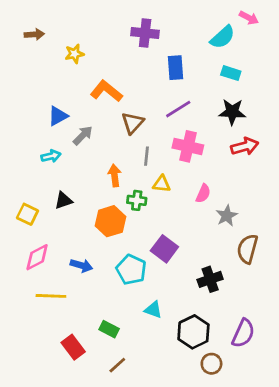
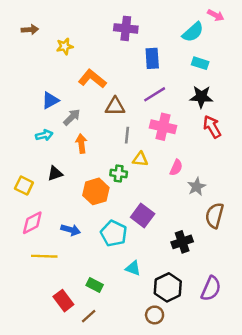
brown triangle: (133, 123) -> (115, 106), turned 48
red arrow: (245, 146) -> (212, 127), turned -105
orange arrow: (115, 176) -> (81, 144), moved
brown circle: (211, 364) -> (155, 315), moved
brown line: (117, 365) -> (89, 316), moved

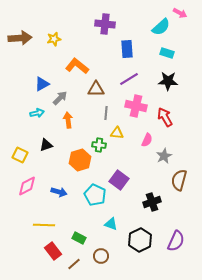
brown arrow: (30, 30) -> (20, 38), moved, size x1.6
red arrow: (212, 127) -> (165, 117), moved
yellow line: (44, 256) -> (44, 225), moved
brown circle: (155, 315) -> (101, 256), moved

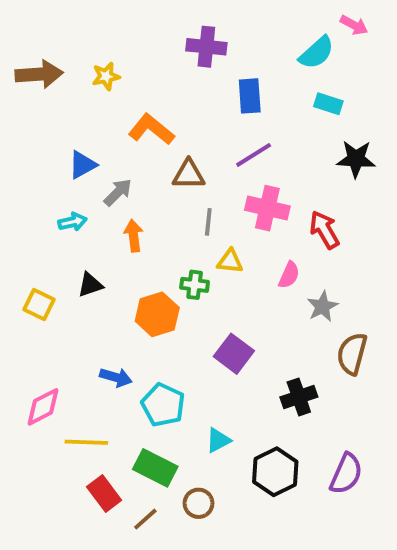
black star: (168, 81) -> (356, 159), moved
pink diamond: (27, 186) -> (43, 407), moved
cyan pentagon: (95, 195) -> (163, 405), moved
cyan triangle: (111, 224) -> (218, 440), turned -48
green rectangle: (79, 238) -> (155, 468), size x1.5

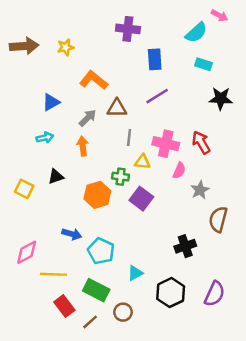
gray arrow: (118, 192) -> (88, 118), moved
pink cross: (267, 208) -> (166, 144), moved
purple square: (234, 354) -> (141, 199), moved

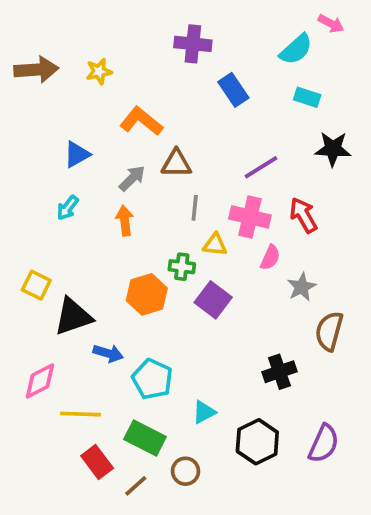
blue rectangle: (155, 59) -> (233, 90), turned -30
purple line: (157, 96) -> (261, 167), moved
cyan arrow: (45, 138) -> (68, 208), turned 140
black triangle: (56, 177) -> (73, 316), moved, size x1.6

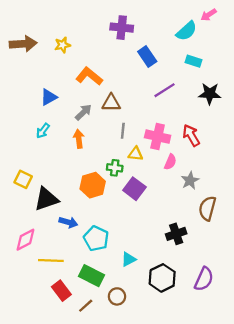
pink arrow: (331, 24) -> (209, 15), turned 119
purple line: (261, 167) -> (165, 90), moved

